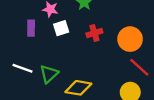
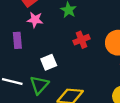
white square: (61, 28) -> (49, 62), moved

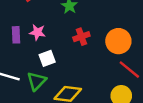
pink star: (35, 20) -> (37, 32), moved

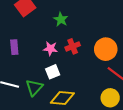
pink star: (37, 32) -> (50, 49), moved
white square: (47, 58) -> (53, 72), moved

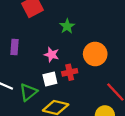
red cross: (73, 46) -> (70, 72), moved
orange circle: (106, 49) -> (95, 54), moved

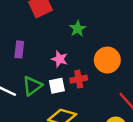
green triangle: (28, 92) -> (32, 86), moved

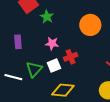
green star: (78, 29) -> (47, 17), moved
orange circle: (107, 60) -> (90, 25), moved

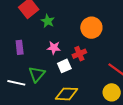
red cross: (71, 57) -> (79, 54), moved
white square: (54, 65) -> (64, 66), moved

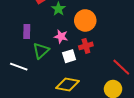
orange circle: (91, 28) -> (85, 20), moved
green triangle: (37, 74) -> (41, 51), moved

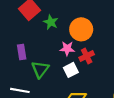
pink star: (61, 36) -> (67, 49), moved

